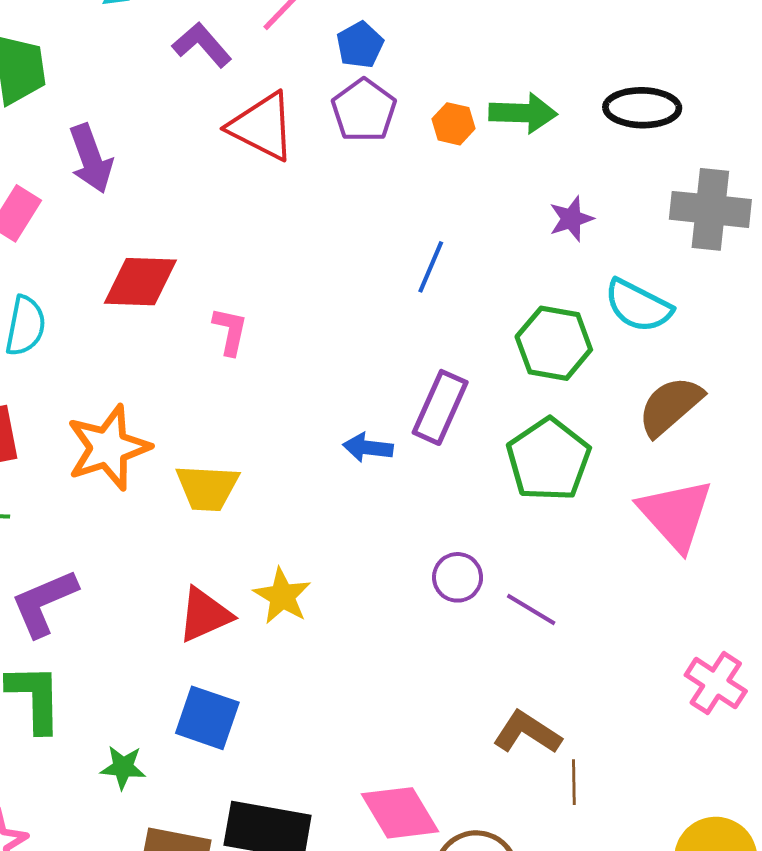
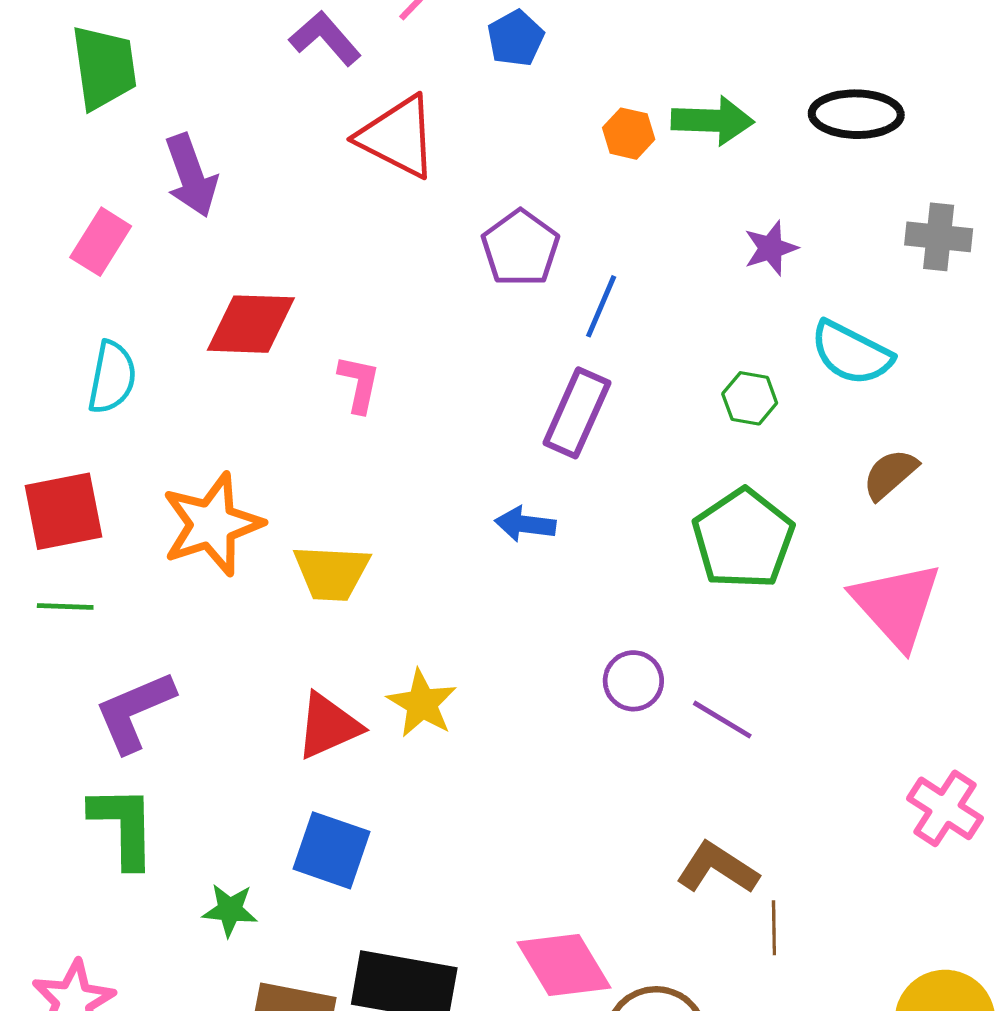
purple pentagon: (364, 110) -> (520, 248), moved
gray cross: (710, 209) -> (939, 237), size x0.7
green hexagon: (554, 343) -> (750, 398), size x0.6
brown semicircle: (670, 406) -> (890, 474), size x0.7
purple rectangle: (440, 407) -> (577, 413), moved

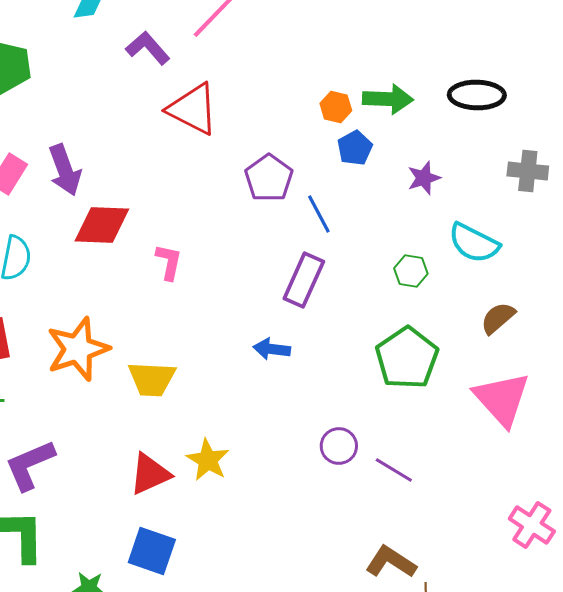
blue pentagon: (516, 38) -> (355, 148), moved
purple arrow: (191, 176) -> (65, 170), moved
blue line: (601, 306) -> (319, 214), turned -51

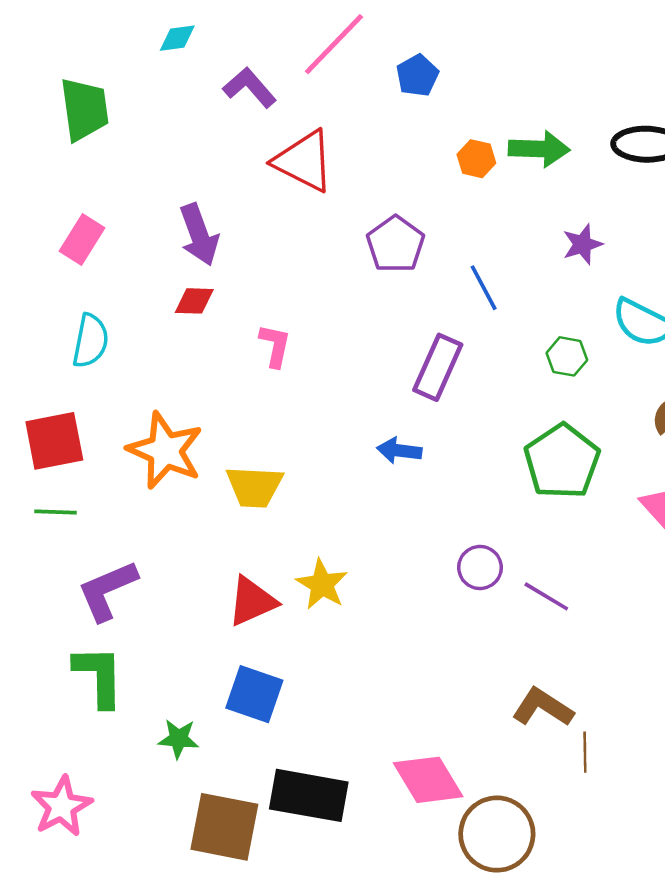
blue pentagon: (355, 148) -> (417, 75), moved
purple arrow: (65, 170) -> (199, 235), moved
blue line: (319, 214) -> (484, 288), moved
red diamond: (102, 225) -> (194, 301), size x0.6
orange star: (78, 349) -> (165, 451), turned -30

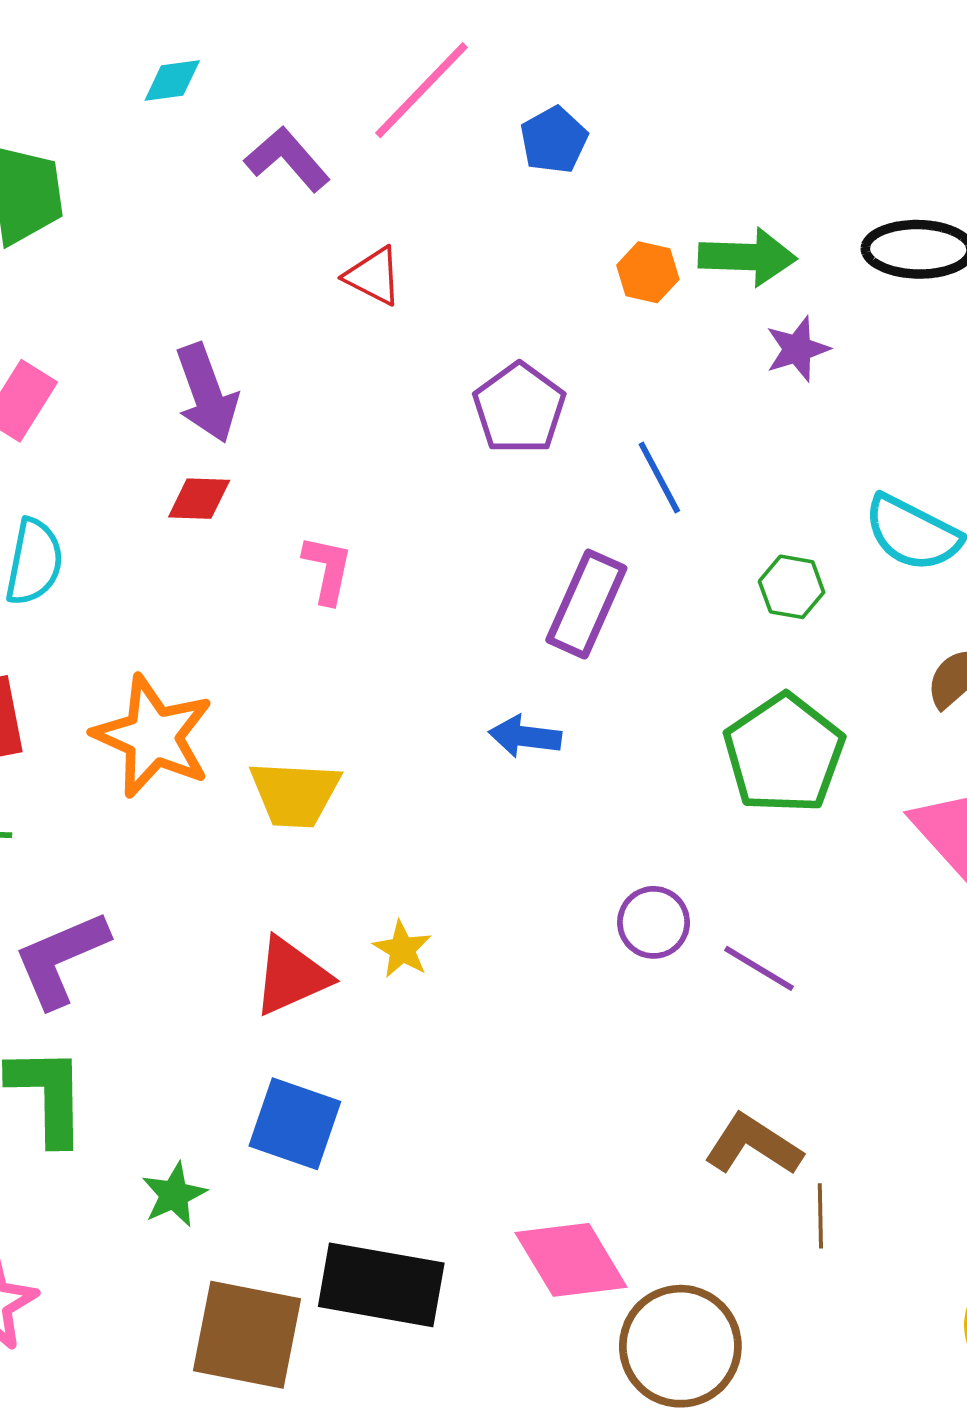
red triangle: (304, 161) -> (374, 276), size x0.6
purple star: (583, 244) -> (797, 349), moved
yellow star: (322, 584) -> (402, 949), size x0.7
green star: (178, 739) -> (174, 1195), turned -30

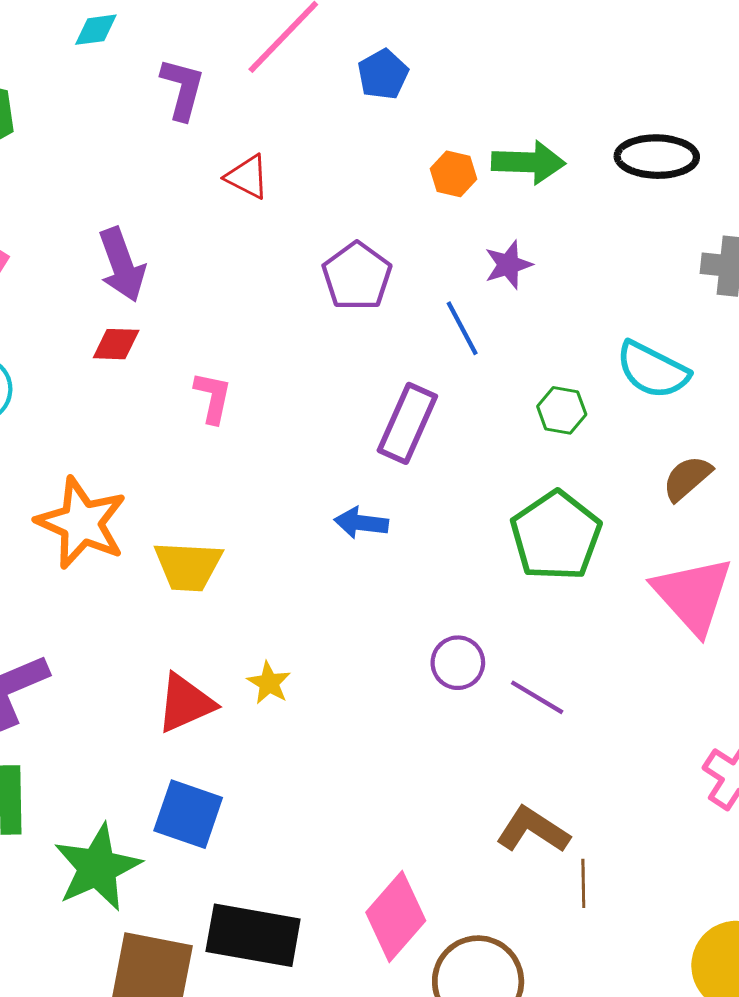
purple L-shape: (287, 159) -> (182, 89), turned 56
purple star: (797, 349) -> (508, 265), moved
green star: (174, 1195) -> (97, 867), size x1.8
pink diamond: (571, 1260) -> (396, 917), turned 72

